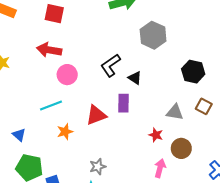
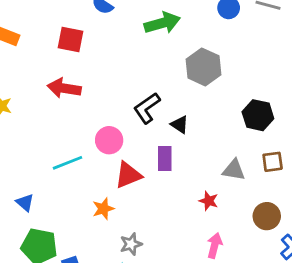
pink circle: (67, 75) -> (109, 140), moved
brown square: (204, 106) -> (273, 162), turned -35
orange star: (65, 132) -> (103, 209), moved
brown circle: (181, 148) -> (267, 216), moved

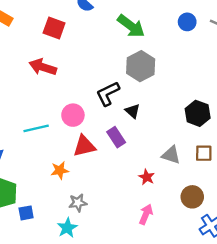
green arrow: (162, 23) -> (131, 26), turned 44
gray hexagon: (204, 67) -> (141, 66), moved
purple rectangle: (165, 159) -> (116, 137), turned -42

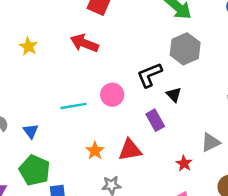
red triangle: (84, 146) -> (130, 150), moved
gray triangle: (171, 155) -> (211, 142), turned -48
orange star: (60, 170) -> (95, 151), turned -30

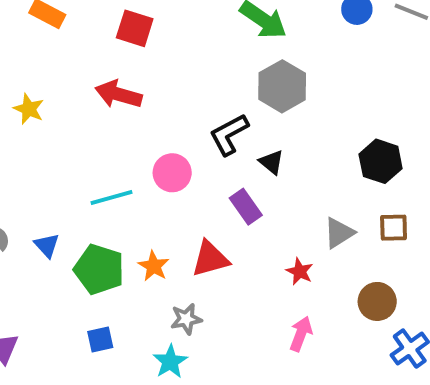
green pentagon: (35, 170) -> (99, 269), moved

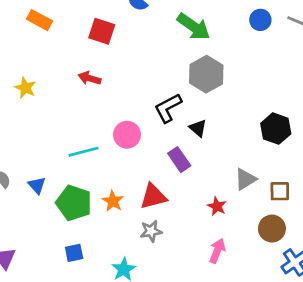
red arrow: (118, 94) -> (89, 78), size x0.7
brown square: (394, 228) -> (280, 191), moved
gray star: (186, 319) -> (151, 231), moved

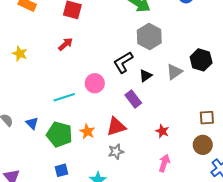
red arrow: (89, 78) -> (66, 44), turned 126
black triangle: (198, 128) -> (146, 76), turned 48
black hexagon: (276, 129) -> (201, 60), moved
gray triangle: (245, 179) -> (174, 72), moved

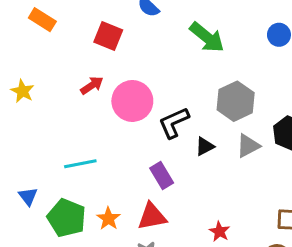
gray hexagon: (149, 36) -> (236, 101), moved
pink circle: (95, 83) -> (132, 101), moved, size x1.4
purple rectangle: (133, 99) -> (162, 175), moved

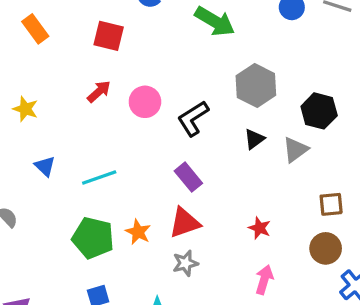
orange rectangle: (42, 20) -> (35, 29), turned 30
pink circle: (132, 101) -> (145, 102), size x0.7
black triangle: (205, 146) -> (254, 139), moved
gray triangle: (248, 146) -> (295, 150), moved
blue triangle: (28, 196) -> (45, 166), moved

